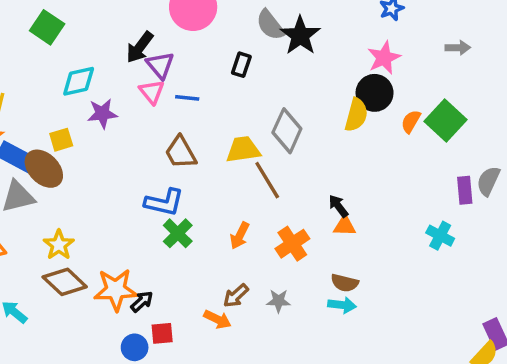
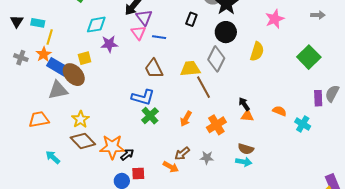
black circle: (375, 93) -> (226, 32), moved
orange semicircle: (411, 121) -> (280, 111), moved, turned 80

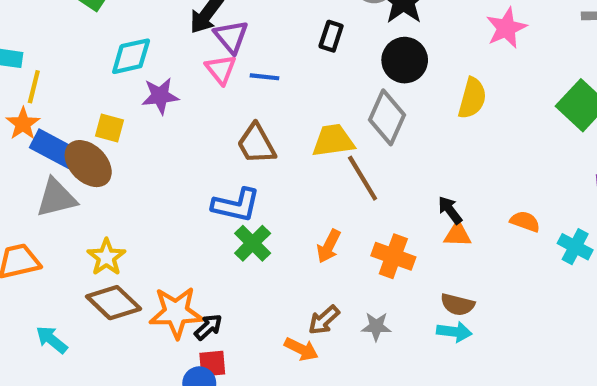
yellow square: (85, 58) -> (110, 128), turned 32
orange cross: (216, 125) -> (393, 256), turned -36
red square: (138, 174) -> (212, 364), moved

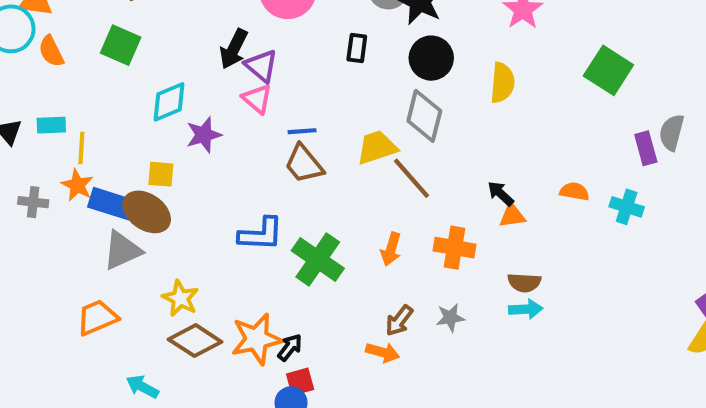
blue line: (265, 77) -> (302, 131), moved
blue L-shape: (236, 205) -> (261, 234), moved
green cross: (253, 243) -> (318, 260), size x1.4

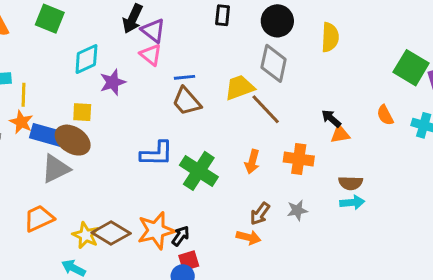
green square: (608, 70) -> (411, 68), moved
orange semicircle: (574, 191) -> (385, 115), turned -126
yellow star: (180, 298) -> (86, 235), moved

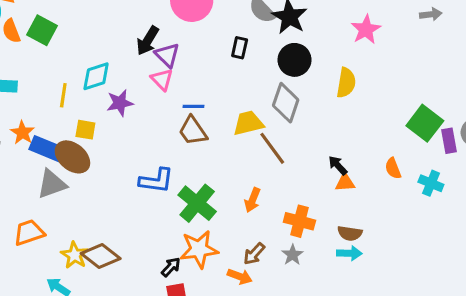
green square: (50, 19) -> (42, 30), moved
yellow line: (23, 95) -> (63, 95), moved
orange cross: (299, 159) -> (299, 221), moved
gray star: (297, 210) -> (292, 255), turned -30
orange star: (156, 230) -> (199, 249), moved

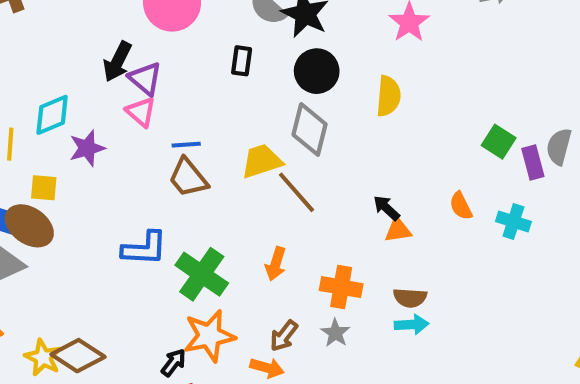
green square: (425, 123) -> (499, 142), size x0.7

